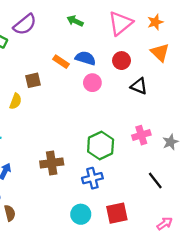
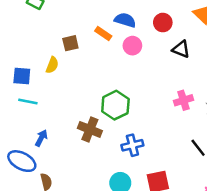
orange rectangle: (61, 62) -> (103, 33), moved
green hexagon: (101, 146) -> (115, 105), moved
brown cross: (52, 163) -> (90, 129), turned 30

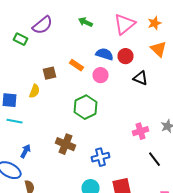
blue semicircle: (125, 20) -> (104, 54), moved
pink cross: (183, 100) -> (140, 131), moved
green hexagon: (115, 105) -> (86, 107), moved

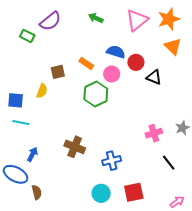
orange star: (154, 23) -> (169, 19), size x1.5
red circle: (126, 56) -> (136, 62), moved
green hexagon: (86, 107) -> (96, 94), moved

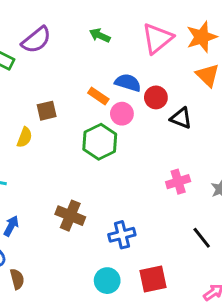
orange rectangle: (86, 63) -> (98, 96), moved
pink cross: (154, 133) -> (178, 182), moved

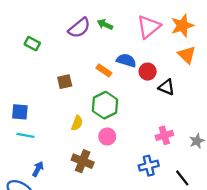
purple semicircle: (36, 40) -> (79, 28), moved
pink circle: (122, 114) -> (107, 137), moved
yellow semicircle: (24, 137) -> (77, 123), moved
blue cross: (122, 235) -> (149, 166), moved

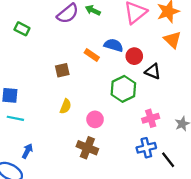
brown square: (65, 82) -> (62, 70), moved
green hexagon: (105, 105) -> (123, 89), moved
brown cross: (83, 161) -> (87, 148), moved
blue cross: (149, 166) -> (146, 148), moved

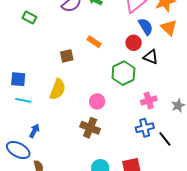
blue semicircle: (114, 45) -> (146, 27), moved, turned 42
yellow semicircle: (66, 106) -> (58, 89), moved, size x1.5

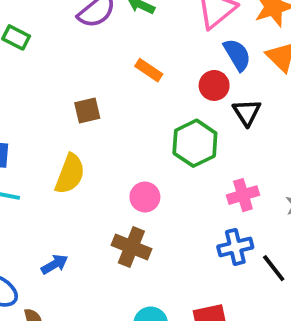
orange rectangle: (94, 42) -> (149, 70), moved
black triangle: (151, 57) -> (247, 112), turned 35
blue arrow: (34, 131) -> (55, 264), moved, turned 32

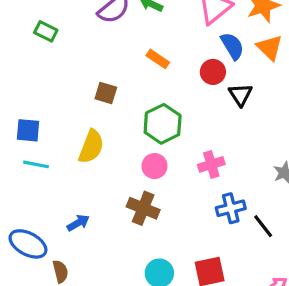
brown square: (87, 110) -> (106, 93), turned 30
green hexagon: (195, 143) -> (163, 124), moved
pink cross: (243, 195) -> (211, 164), moved

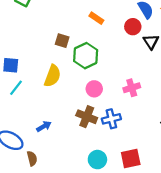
green hexagon: (163, 124) -> (86, 56), moved
cyan line: (36, 164) -> (16, 88), turned -63
blue cross: (231, 208) -> (111, 119), moved

